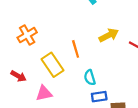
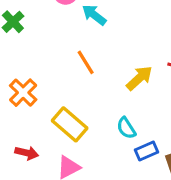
yellow arrow: (109, 35) -> (139, 78), moved
orange line: (76, 49) -> (86, 62), moved

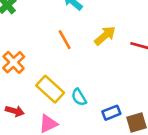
yellow arrow: (139, 78) -> (105, 36), moved
cyan semicircle: (126, 128) -> (79, 97), moved

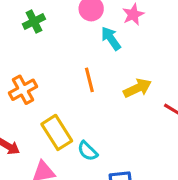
cyan semicircle: (79, 97) -> (88, 151), turned -30

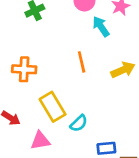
orange cross: (23, 90) -> (24, 69), turned 30
cyan semicircle: (88, 151) -> (79, 123), turned -90

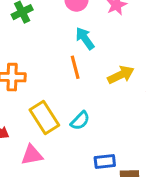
cyan arrow: (101, 27) -> (85, 38), moved
cyan semicircle: (79, 123) -> (80, 121), moved

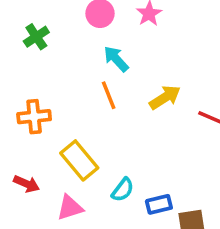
cyan semicircle: (80, 121) -> (123, 190), moved

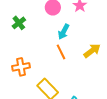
cyan arrow: (116, 59) -> (64, 32), turned -105

